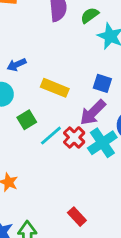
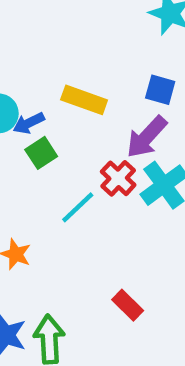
blue arrow: (17, 65) -> (29, 123), moved
cyan line: (51, 136) -> (78, 207), moved

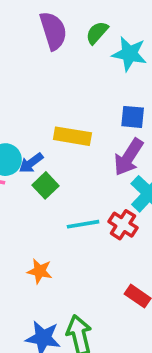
red cross: (118, 178) -> (123, 225), moved
cyan line: (78, 207) -> (83, 224), turned 44

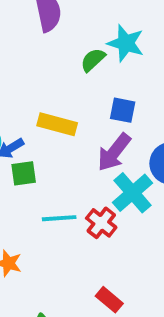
green semicircle: (97, 33) -> (93, 60), moved
green square: (46, 185) -> (24, 173), turned 30

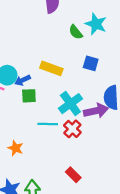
green semicircle: (93, 60) -> (76, 32), turned -91
purple arrow: (114, 152) -> (96, 111), moved, turned -145
cyan cross: (132, 193) -> (70, 104), moved

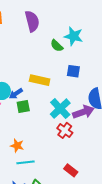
cyan line: (48, 124) -> (26, 162), moved
orange star: (15, 148) -> (17, 146), moved

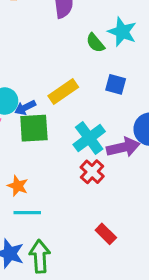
yellow rectangle: (40, 80) -> (63, 91), turned -54
green square: (23, 106) -> (34, 128), size x1.5
red rectangle: (71, 170) -> (106, 234), moved

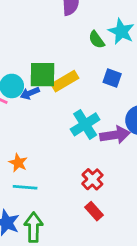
green square: (34, 128) -> (43, 75), moved
red cross: (92, 172) -> (92, 179), moved

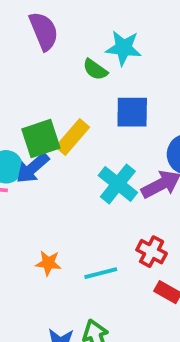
blue square: (112, 78) -> (132, 112), size x1.4
blue arrow: (30, 93) -> (33, 168), size x1.4
cyan line: (25, 187) -> (101, 273), moved

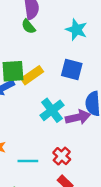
green semicircle: (95, 69) -> (28, 27), moved

